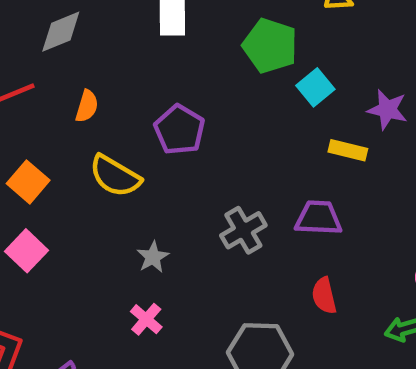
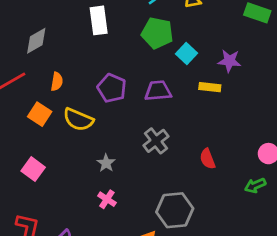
orange square: (28, 182) -> (40, 114), moved
purple trapezoid: (319, 218) -> (158, 91), moved
red semicircle: (324, 296) -> (207, 159), moved

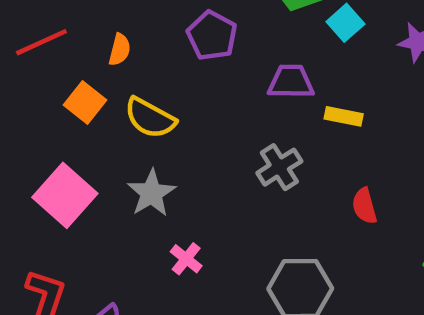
yellow rectangle: (210, 87) -> (344, 116), moved
purple pentagon: (112, 88) -> (212, 36), moved
gray star: (106, 163) -> (151, 193), moved, size x1.5
pink square: (33, 169) -> (65, 195), size x1.5

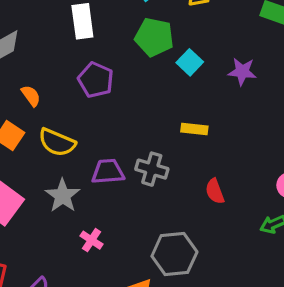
orange semicircle: (120, 50) -> (31, 96), turned -45
purple trapezoid: (291, 82) -> (108, 172), moved
gray cross: (279, 167) -> (152, 169), turned -36

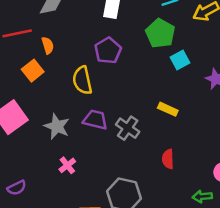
orange semicircle: (31, 96) -> (48, 45), moved
yellow semicircle: (57, 142) -> (82, 80), moved, turned 36
gray star: (63, 196) -> (57, 126), turned -30

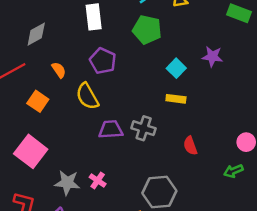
orange semicircle: (48, 45) -> (59, 70), moved
cyan square: (180, 60) -> (176, 68), moved
gray star: (57, 126) -> (67, 183), moved

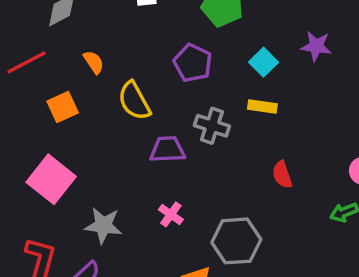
purple pentagon: (103, 61) -> (193, 63), moved
orange square: (38, 101) -> (63, 107), turned 30
gray cross: (144, 128) -> (212, 126), moved
pink cross: (98, 181) -> (171, 214), moved

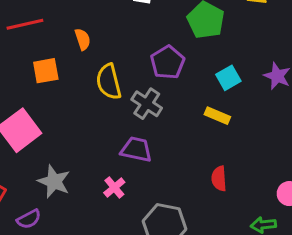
gray cross: (212, 126) -> (147, 104), moved
purple trapezoid: (167, 149) -> (136, 149), moved

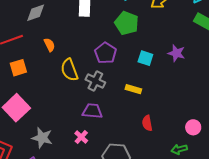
orange square: (46, 71) -> (18, 68), moved
cyan square: (228, 78) -> (145, 58), turned -35
yellow rectangle: (217, 116) -> (133, 89), moved

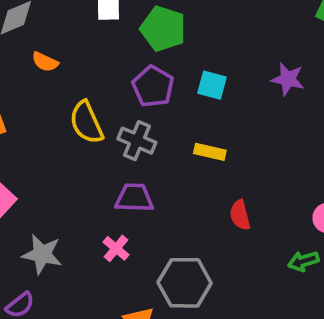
green pentagon: (127, 23) -> (163, 29), moved
orange semicircle: (50, 45) -> (45, 62), moved, turned 144
cyan square: (145, 58) -> (212, 85), moved

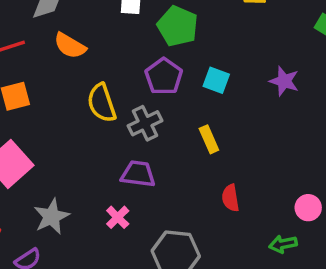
orange semicircle: (45, 62) -> (70, 46), size x1.4
gray cross: (137, 141) -> (145, 123), turned 36
yellow rectangle: (210, 152) -> (209, 139), turned 48
gray star: (42, 254) -> (51, 216), turned 30

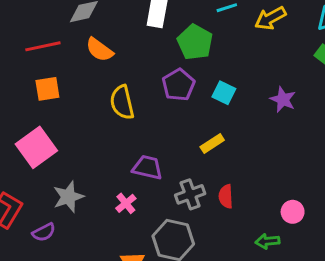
gray cross: (145, 123) -> (190, 194), moved
yellow rectangle: (209, 139) -> (212, 144), turned 75

